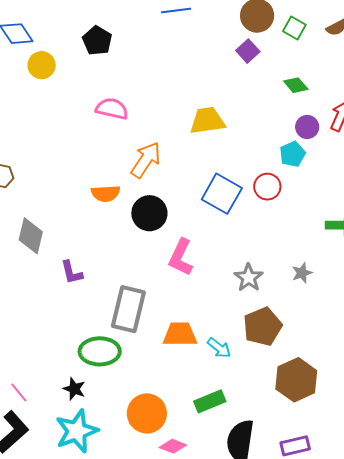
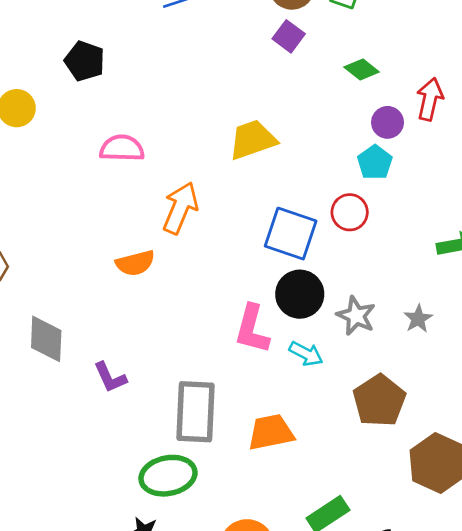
black circle: (149, 213) -> (300, 294), moved
gray star: (249, 278) -> (356, 316), moved
cyan arrow: (219, 348) -> (306, 354), moved

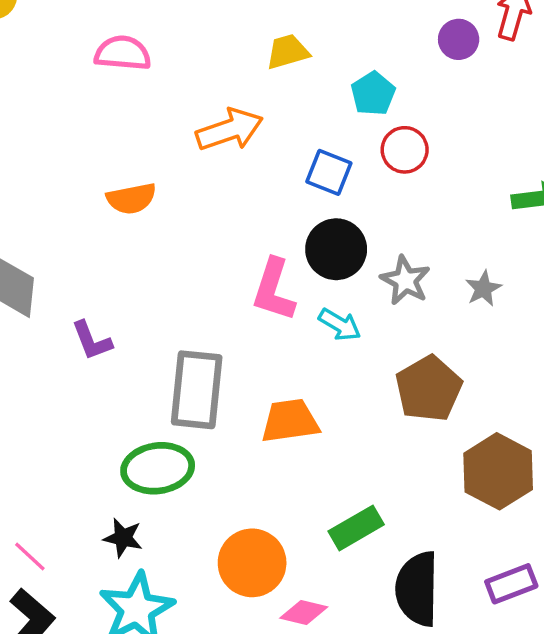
yellow trapezoid: (253, 140) -> (288, 52), size x0.7
cyan pentagon: (375, 162) -> (373, 94), moved
orange arrow: (180, 208) -> (230, 130), moved, turned 45
blue square: (291, 234) -> (329, 172), size x0.7

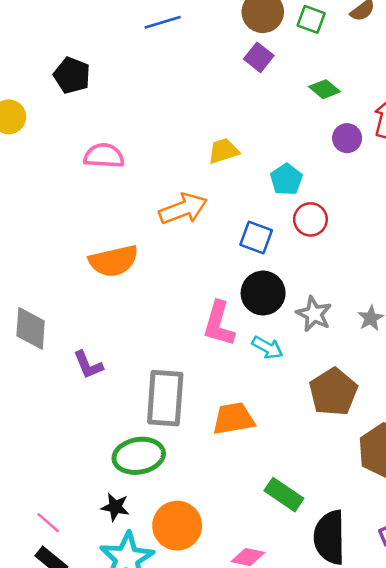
orange semicircle: (131, 199) -> (114, 261), size x1.4
green rectangle: (356, 528) -> (284, 495), turned 66
orange circle: (252, 563) -> (177, 526), moved

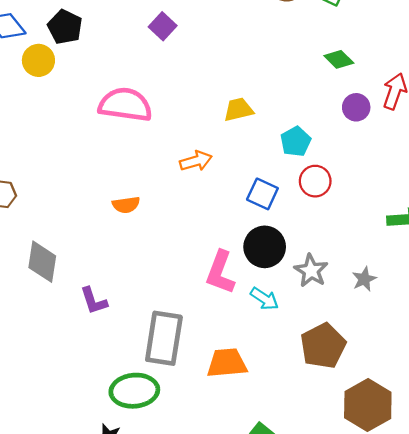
purple square: (259, 57) -> (163, 26), moved
black pentagon: (72, 75) -> (65, 27), moved
pink semicircle: (104, 156) -> (125, 105), size x1.4
orange arrow: (183, 209) -> (196, 161), size x0.7
orange semicircle: (114, 261) -> (126, 205), size x0.6

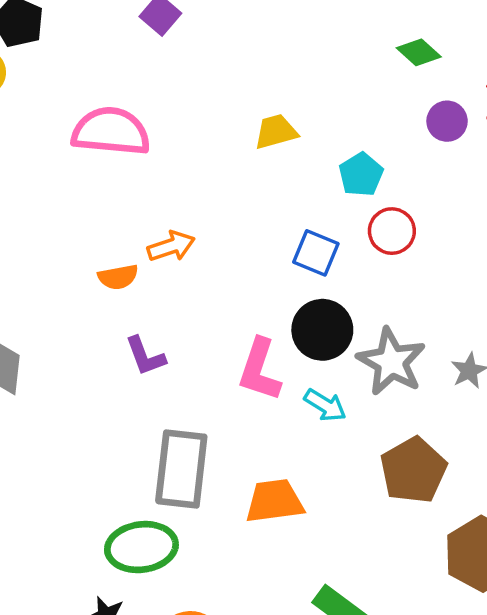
orange arrow: (196, 161) -> (171, 246), moved
gray star: (311, 271) -> (391, 362), size x1.4
purple L-shape: (94, 301) -> (145, 356), moved

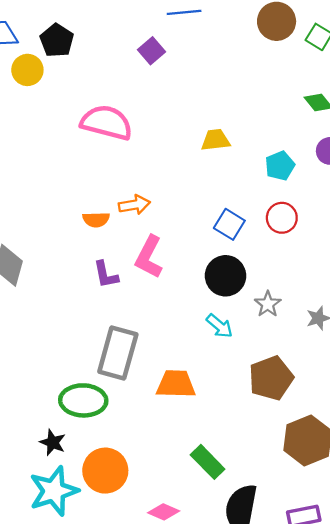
cyan pentagon: (361, 175) -> (280, 166), moved
gray star: (391, 362) -> (268, 304), size x0.6
pink L-shape: (259, 370) -> (149, 257), moved

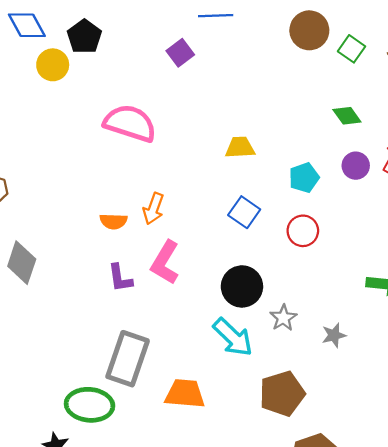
orange arrow: (134, 205) -> (153, 209), turned 116
blue square: (229, 224) -> (244, 212), moved
cyan arrow: (220, 326) -> (233, 337), size x1.5

